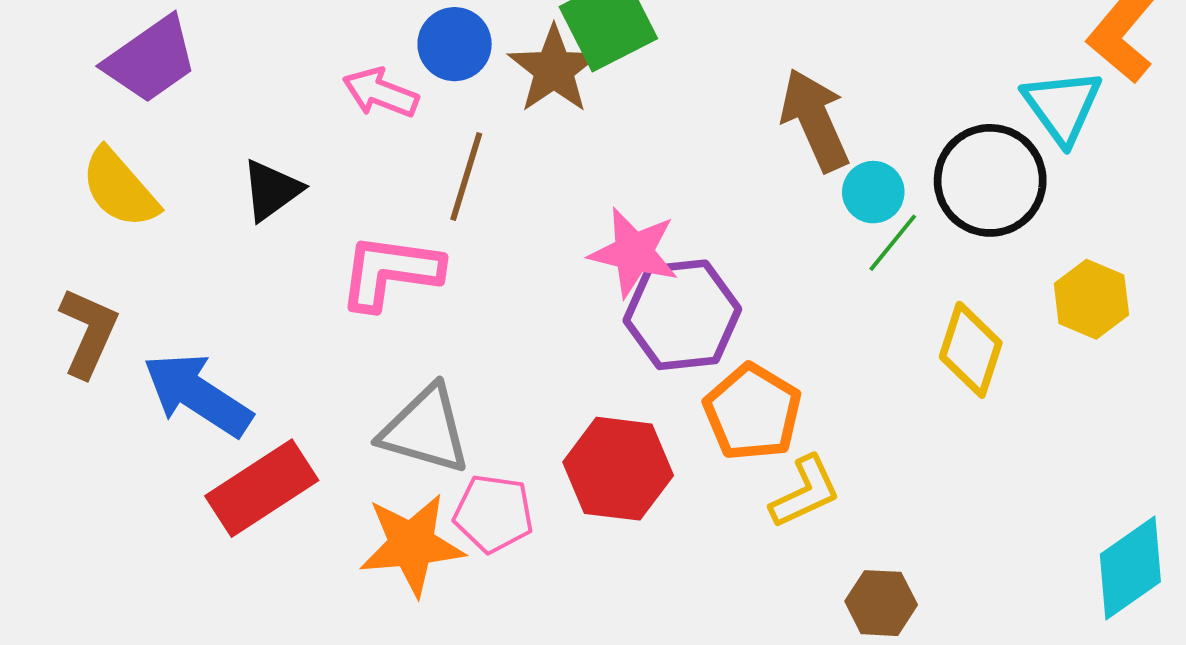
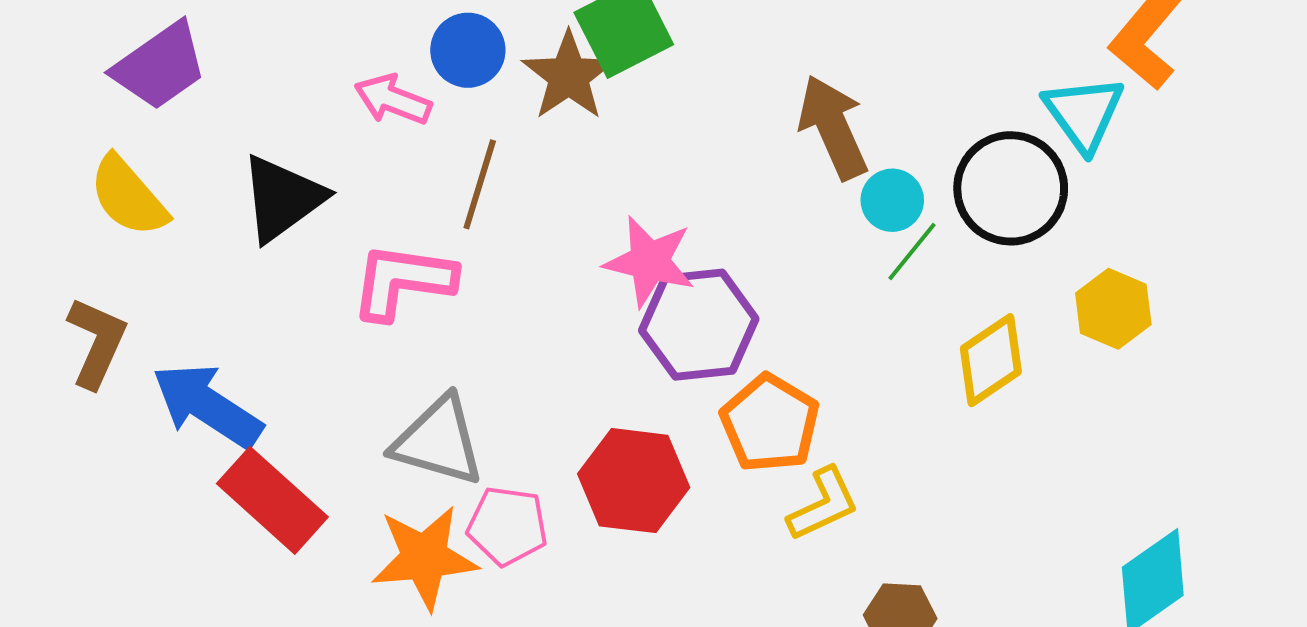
black triangle: (271, 190) -> (282, 198), size x1.4
yellow diamond: (971, 350) -> (991, 360), turned 38
red rectangle: (262, 488) -> (272, 500), turned 75

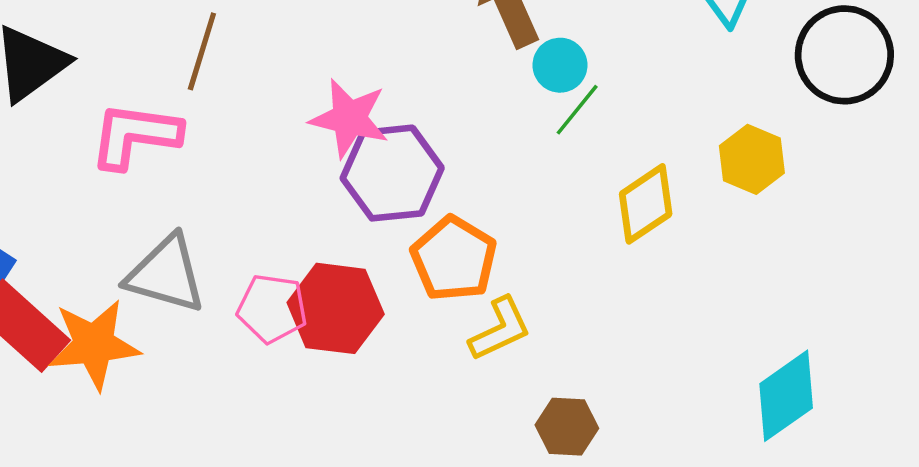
black circle: (1011, 188) -> (844, 55), moved
pink pentagon: (507, 526) -> (272, 308), moved
orange star: (424, 558) -> (94, 344), moved

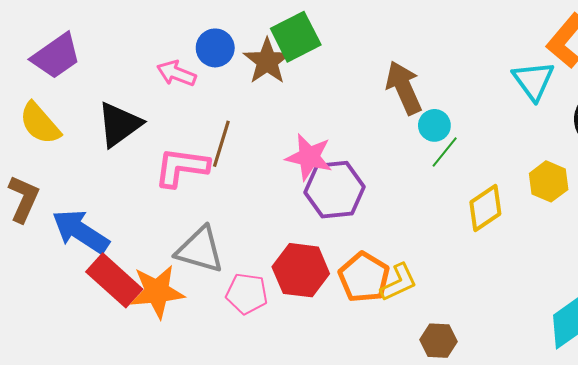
brown line: (202, 51) -> (221, 144), moved
orange pentagon: (454, 259) -> (364, 277), moved
pink pentagon: (272, 308) -> (247, 294), moved

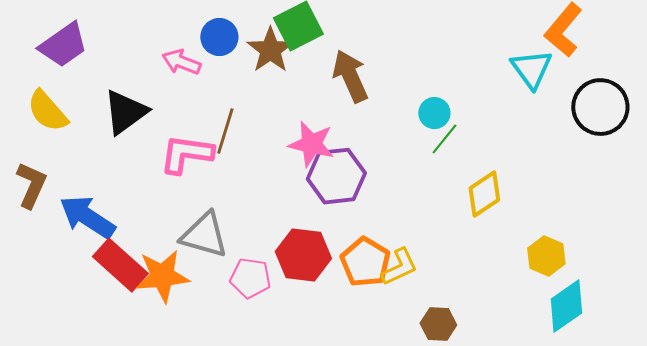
brown arrow: (404, 88) -> (350, 76), moved
yellow hexagon: (549, 181) -> (546, 256), moved

